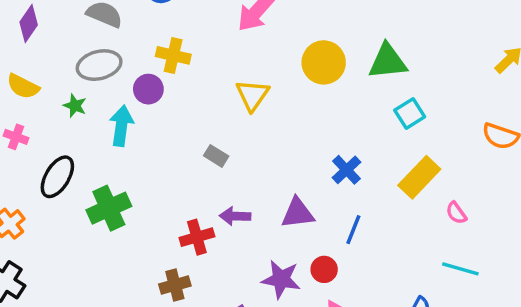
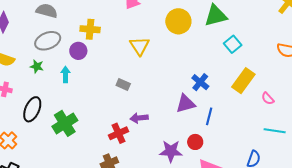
cyan arrow: (121, 126) -> (65, 74), size x0.7
purple triangle: (298, 213) -> (186, 104), moved

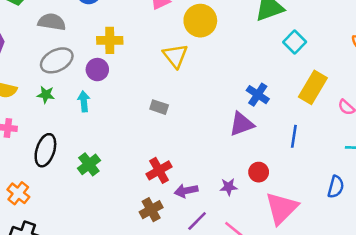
yellow circle: (178, 21) -> (200, 21), moved
blue line: (209, 116) -> (294, 136), moved
purple arrow: (139, 118) -> (186, 191), moved
green cross: (65, 123) -> (89, 164), size x0.7
purple star: (171, 151) -> (229, 187), size x0.6

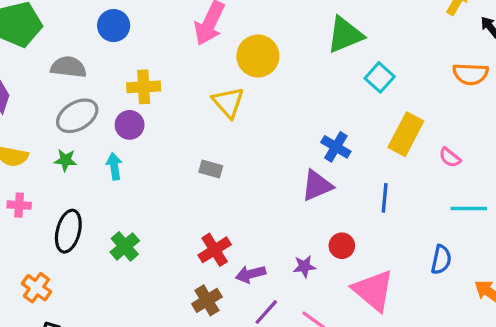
pink triangle: (282, 208) -> (373, 290), turned -33

